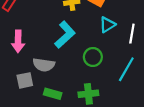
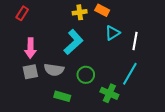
green circle: (93, 57) -> (86, 75), moved
gray square: (25, 80) -> (30, 72), moved
green cross: (88, 94) -> (109, 93), moved, turned 30

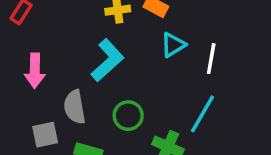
gray semicircle: (54, 70) -> (75, 107), turned 72
gray square: (30, 72) -> (45, 135), moved

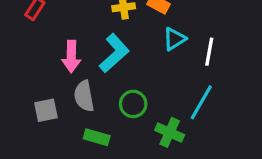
pink arrow: (35, 71) -> (71, 56), moved
gray square: (45, 135) -> (46, 110), moved

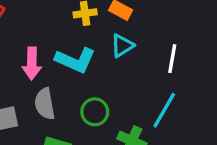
cyan triangle: (174, 39) -> (122, 46), moved
cyan L-shape: (114, 53) -> (75, 60), turned 66

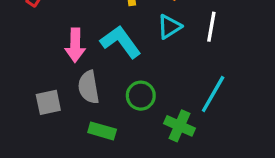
white line: (172, 59) -> (211, 27), moved
cyan L-shape: (75, 60) -> (121, 42), turned -150

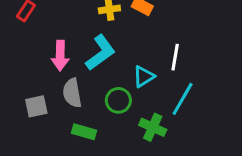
cyan triangle: (169, 27) -> (144, 77), moved
white line: (211, 27) -> (175, 57), moved
cyan L-shape: (121, 42) -> (100, 53), turned 90

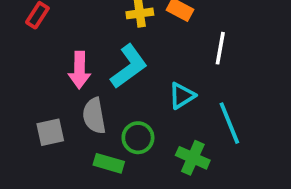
white line: (175, 57) -> (220, 48), moved
cyan line: (183, 99) -> (229, 123), turned -52
green circle: (118, 100) -> (138, 138), moved

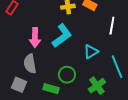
gray semicircle: (94, 116) -> (30, 64), moved
gray square: (50, 132) -> (19, 85), moved, turned 35
green cross: (193, 158) -> (97, 86), turned 30

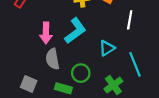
gray semicircle: (30, 64) -> (53, 59), moved

